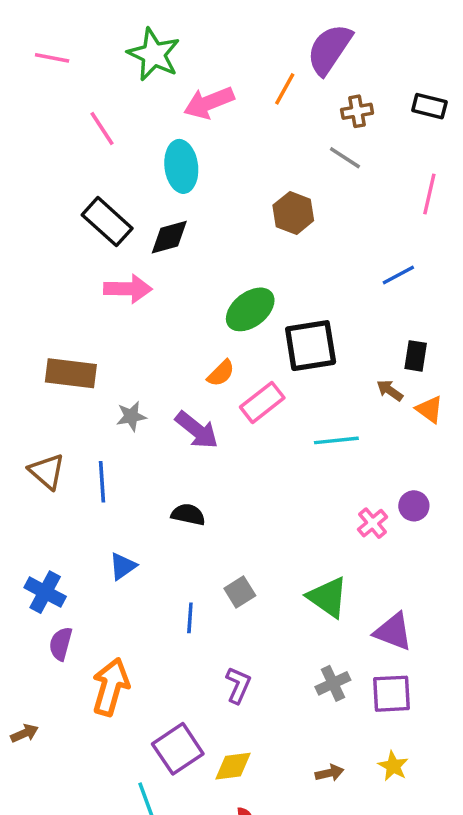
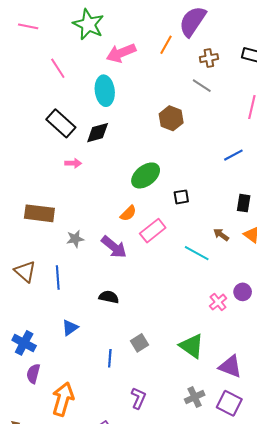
pink arrow: (128, 289) -> (73, 163), size x0.6
black square: (311, 346) -> (181, 197), size x0.5
brown arrow: (390, 390) -> (221, 235), moved
cyan line: (336, 440) -> (197, 253), turned 35
purple square: (391, 694) -> (229, 403), turned 30

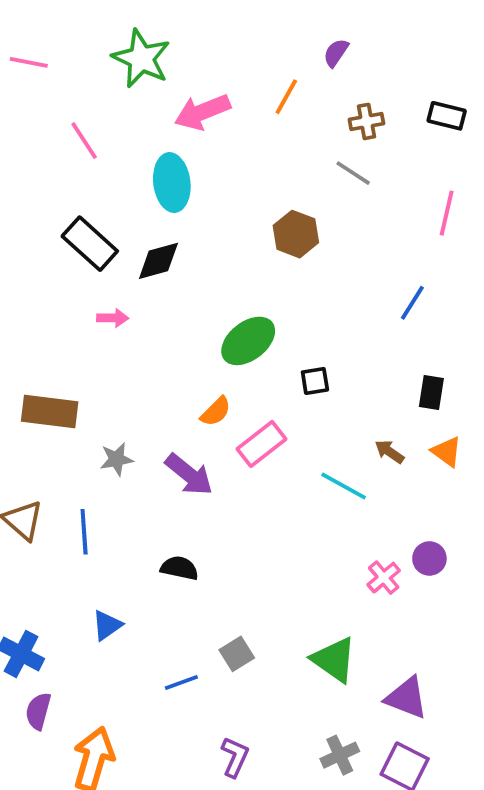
purple semicircle: (193, 21) -> (336, 53), size x0.5
blue line: (233, 155) -> (412, 303), turned -30
blue line: (110, 358) -> (181, 683), turned 66

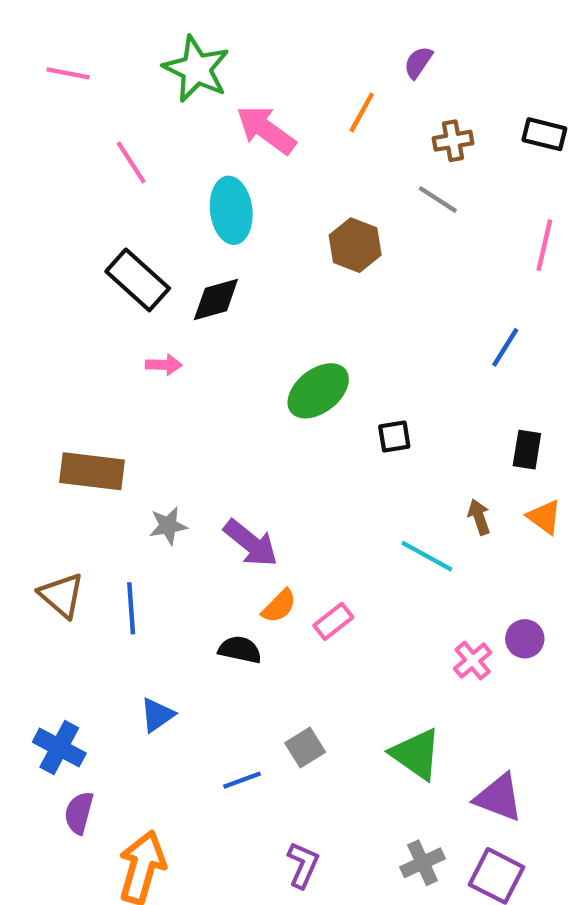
pink arrow: (202, 112) -> (266, 130), turned 58
brown hexagon: (296, 234) -> (355, 245), moved
orange semicircle: (216, 412) -> (279, 606), moved
pink rectangle: (262, 444) -> (333, 621), moved, size x0.7
brown arrow: (389, 452) -> (479, 517), turned 36

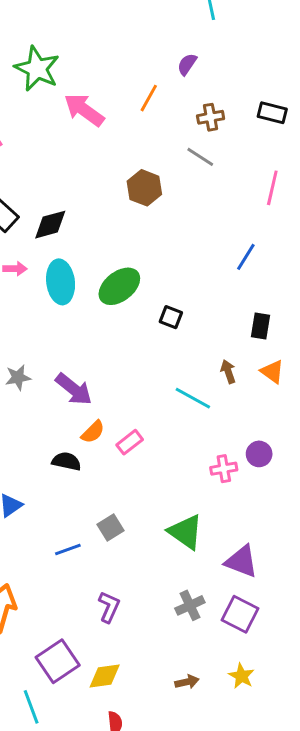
cyan ellipse: (231, 210) -> (61, 282), moved
black square: (394, 437) -> (171, 317), turned 30
pink cross: (473, 661) -> (224, 469), turned 30

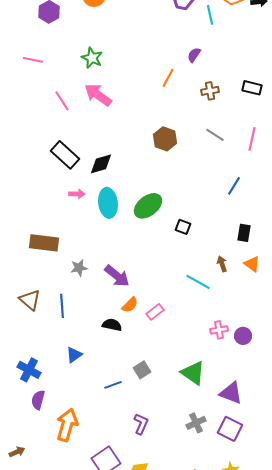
green star: (37, 69) -> (92, 58), size x0.7
pink arrow: (84, 110) -> (98, 95), moved
gray line: (200, 157) -> (215, 135), moved
purple circle: (259, 454) -> (243, 336), moved

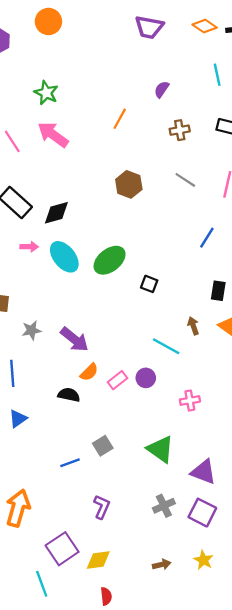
cyan line: (210, 15) -> (217, 75), moved
orange line: (168, 78) -> (120, 119), moved
cyan ellipse: (108, 203) -> (64, 257), turned -32
purple circle: (243, 336) -> (146, 378), moved
blue triangle: (74, 355) -> (18, 419), moved

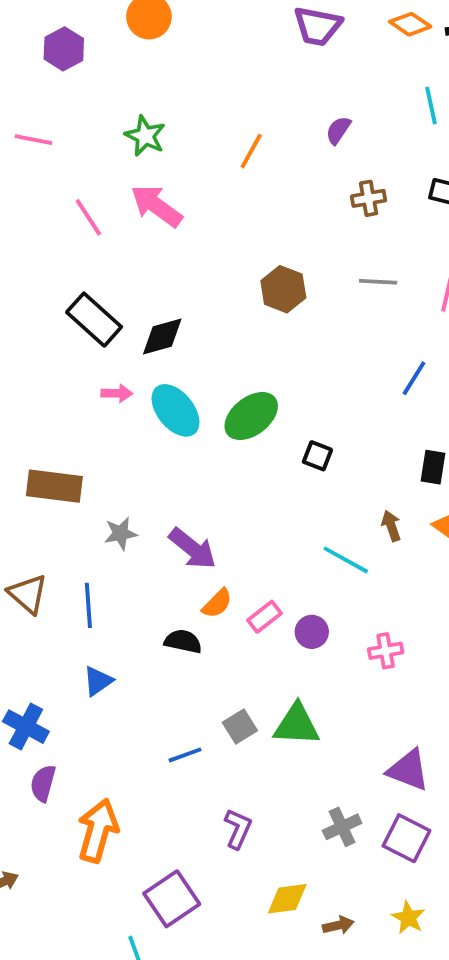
orange line: (120, 119) -> (251, 151), moved
gray line: (185, 180) -> (378, 282), turned -30
purple circle: (146, 378) -> (312, 632), moved
green triangle: (160, 449) -> (297, 725), moved, turned -32
yellow diamond: (98, 560) -> (287, 899), moved

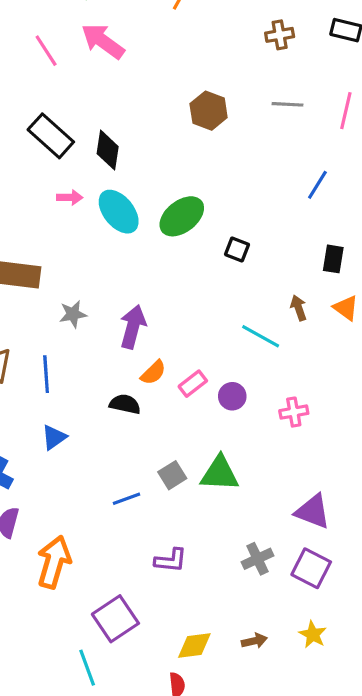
black diamond: (162, 337) -> (108, 150), turned -66
purple arrow: (193, 549) -> (133, 327), turned -114
purple L-shape: (238, 829) -> (171, 560), turned 72
yellow diamond: (287, 899) -> (194, 646), moved

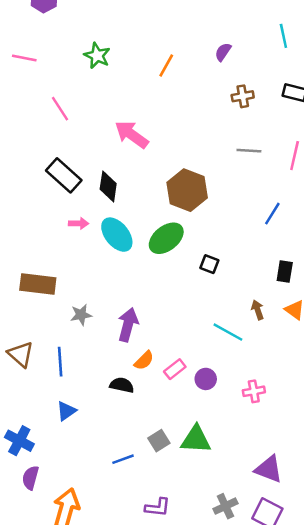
pink arrow: (103, 41) -> (132, 135), moved
brown hexagon: (209, 111) -> (187, 190), moved, size x1.4

